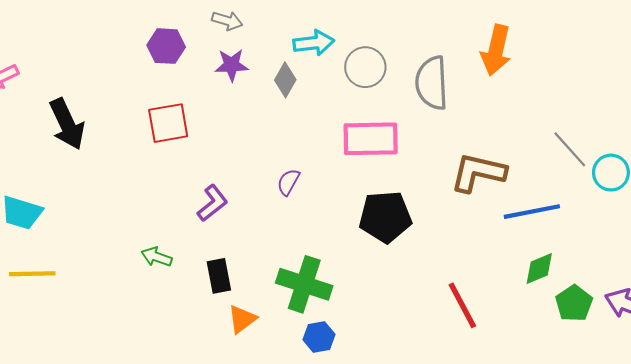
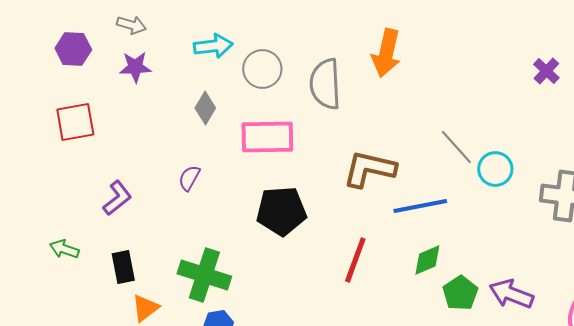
gray diamond: (285, 80) -> (205, 108), moved
red line: (462, 305) -> (355, 260), moved, turned 48

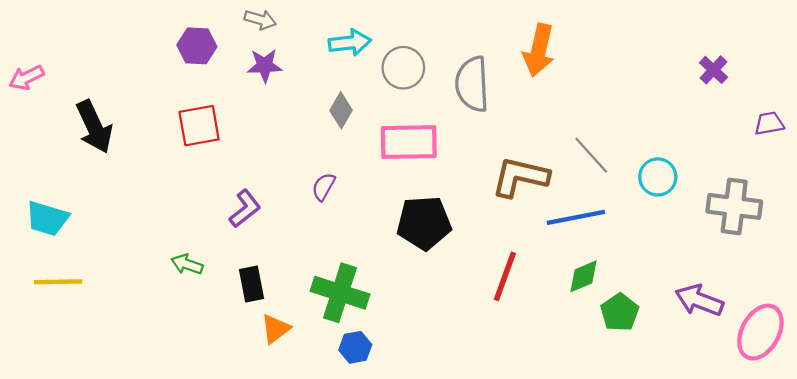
gray line: (456, 147) -> (591, 155), moved
purple arrow: (511, 294) -> (699, 300), moved

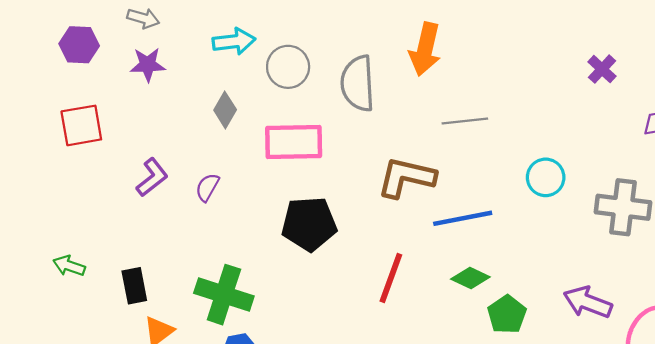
gray line: (591, 155) -> (465, 121), moved, turned -54
purple L-shape: (245, 209) -> (152, 177), moved
green diamond: (584, 276) -> (470, 278), turned 48

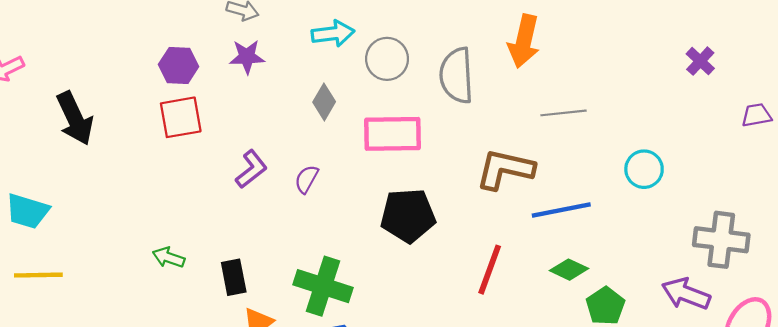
purple hexagon: (79, 45) -> (179, 66), moved
gray cross: (623, 207) -> (721, 240), moved

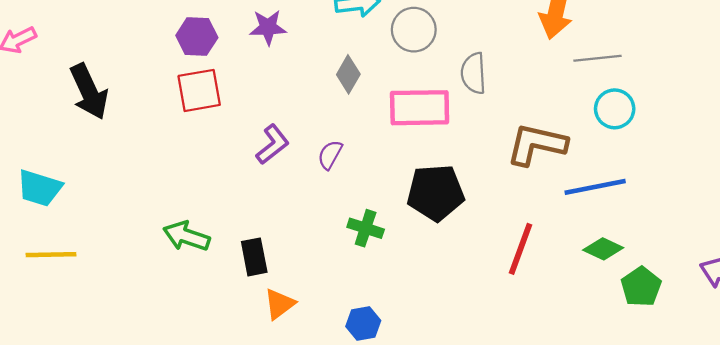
gray semicircle: (456, 75) -> (473, 73), moved, size x0.7
gray line: (563, 113) -> (597, 58), moved
cyan circle: (644, 169) -> (615, 109), moved
green arrow: (169, 257) -> (186, 236), size x1.4
green cross: (323, 286) -> (366, 228), moved, size x0.6

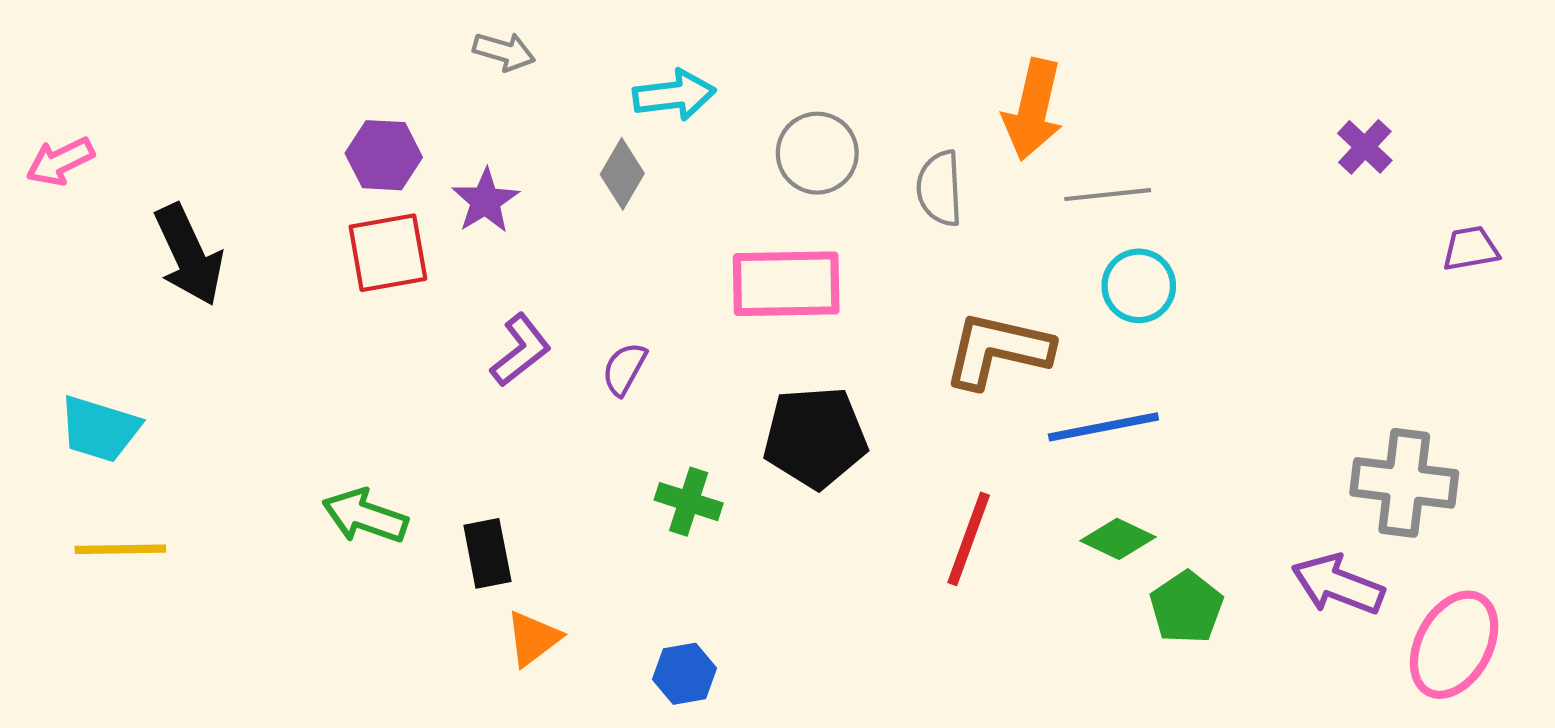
purple star: (268, 27) -> (485, 201), moved, turned -30
gray circle: (414, 30) -> (817, 153), moved
gray semicircle: (473, 73) -> (940, 188), moved
gray diamond: (348, 74) -> (622, 174), moved

